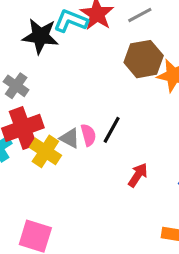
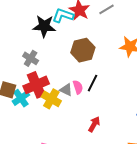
brown hexagon: (144, 59) -> (83, 50), moved
red arrow: (138, 175) -> (94, 124), moved

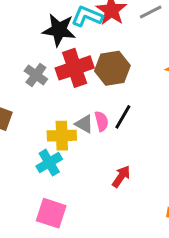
red cross: (36, 85) -> (75, 68), moved
cyan cross: (21, 98) -> (49, 163), moved
yellow cross: (51, 99) -> (62, 136), turned -36

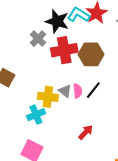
gray cross: (36, 75) -> (38, 39), moved

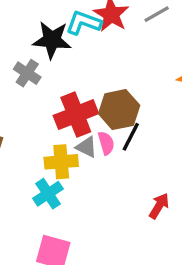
red cross: (64, 50) -> (76, 115), moved
brown hexagon: (91, 54) -> (119, 110), moved
red arrow: (86, 132) -> (159, 206), moved

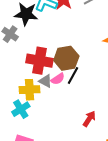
red cross: (76, 115) -> (39, 61), turned 30
pink semicircle: (106, 143) -> (58, 79), turned 72

